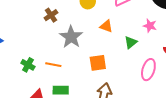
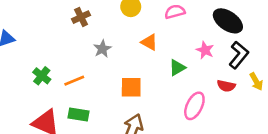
gray star: (71, 37) -> (102, 49), size x0.6
orange line: (53, 65) -> (74, 81), turned -42

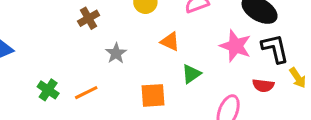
pink star: (205, 50) -> (236, 46), size x1.5
black L-shape: (239, 55) -> (275, 49), turned -48
green triangle: (177, 68) -> (191, 74), moved

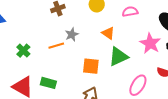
green triangle: (191, 74) -> (118, 56), size x1.5
orange line: (86, 93) -> (56, 46), moved

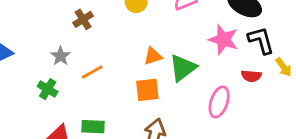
orange triangle: (108, 33) -> (153, 56), moved, turned -40
gray star: (72, 34) -> (60, 56), moved

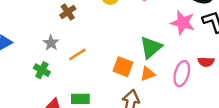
orange triangle: (153, 56) -> (148, 74), moved
red semicircle: (251, 76) -> (206, 62), moved
orange square: (147, 90) -> (123, 67), turned 30

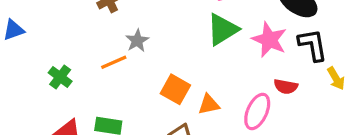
gray star: (51, 43) -> (137, 41), moved
green triangle: (151, 47) -> (223, 29), moved
red semicircle: (206, 62) -> (286, 87), moved

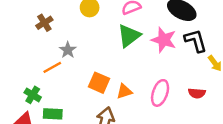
green cross: (60, 77) -> (33, 95), moved
red semicircle: (286, 87) -> (197, 93), moved

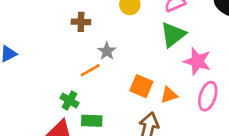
brown cross: (44, 23) -> (81, 22), turned 35
pink star: (164, 40) -> (197, 61), moved

